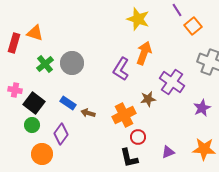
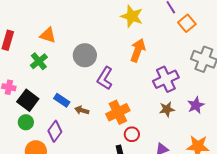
orange triangle: (35, 33) -> (48, 35), moved
gray circle: (72, 63) -> (85, 55), moved
purple L-shape: (121, 69) -> (105, 78), moved
purple cross: (172, 82) -> (166, 79), turned 30
brown star: (148, 99) -> (167, 109), moved

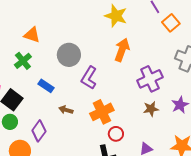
blue rectangle: (62, 100) -> (46, 86), moved

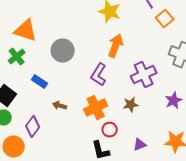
orange triangle: (32, 35) -> (26, 31), size x1.4
purple L-shape: (89, 78) -> (99, 75), moved
brown star: (151, 109) -> (131, 105), moved

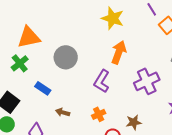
orange triangle: (26, 31) -> (29, 37), turned -30
brown star: (131, 105) -> (134, 122), moved
orange cross: (96, 108) -> (99, 114), size x0.6

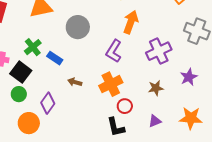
green cross: (20, 63) -> (33, 47), moved
orange cross: (99, 114) -> (111, 84), size x1.6
brown star: (134, 122) -> (156, 88), moved

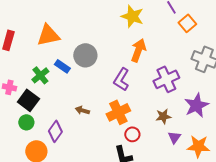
blue rectangle: (55, 58) -> (62, 66), moved
purple star: (189, 77) -> (196, 105), size x1.4
purple triangle: (155, 121) -> (174, 137), moved, turned -32

